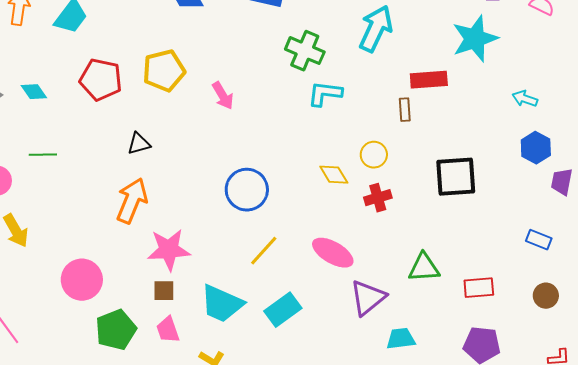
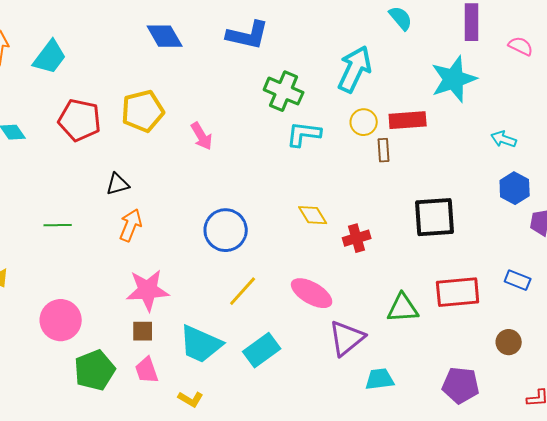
green line: (43, 155) -> (58, 225), moved
yellow circle: (374, 155) -> (364, 122), moved
orange arrow: (132, 201) -> (131, 225), moved, size x0.7
red rectangle: (479, 288) -> (458, 292), moved, size x1.4
brown circle: (546, 296) -> (509, 342), moved

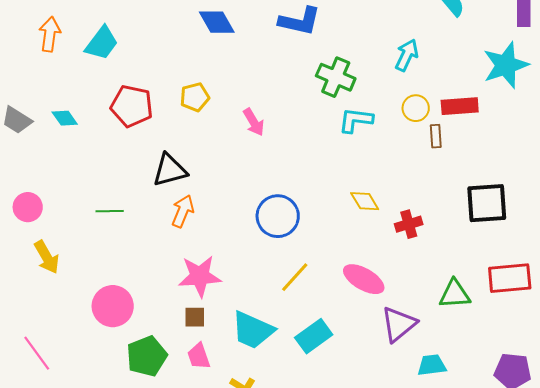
cyan arrow: (355, 69) -> (407, 55), size x0.7
yellow pentagon: (143, 111) -> (195, 97), size x0.7
black triangle: (118, 184) -> (170, 170), size x1.5

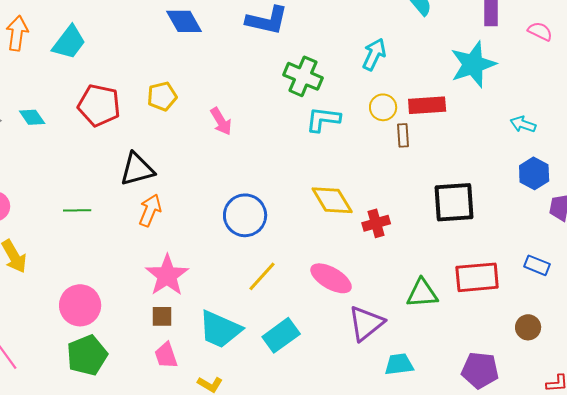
yellow diamond: (365, 201) -> (332, 200), size x1.4
pink star: (200, 276) -> (167, 275), turned -30
green pentagon: (147, 356) -> (87, 355), moved

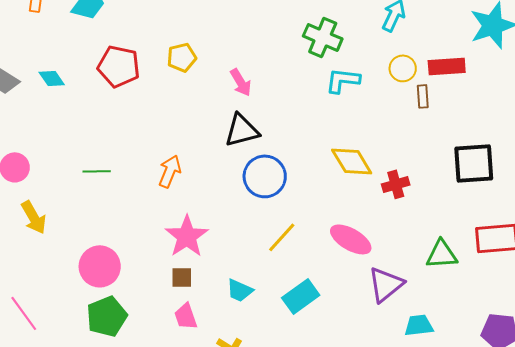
black triangle: (137, 169) -> (242, 130), moved
cyan trapezoid: (220, 329) -> (240, 290), size x0.6

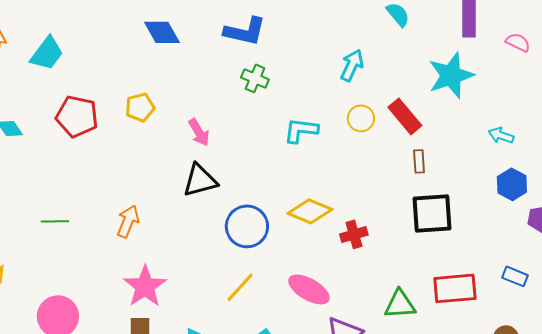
green cross: (323, 37) -> (255, 78), moved, size x0.7
red rectangle: (447, 66) -> (405, 116), turned 54
brown rectangle: (423, 96) -> (419, 161), moved
yellow diamond: (352, 161) -> (310, 211), turned -36
blue circle: (265, 176) -> (247, 226), moved

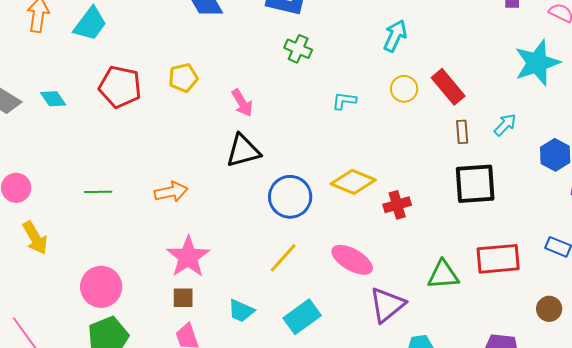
cyan star: (451, 75) -> (537, 63), moved
cyan L-shape: (301, 130) -> (344, 101), size x0.7
cyan arrow: (501, 135) -> (505, 125), moved, turned 115
orange arrow: (128, 221) -> (171, 192), turned 56

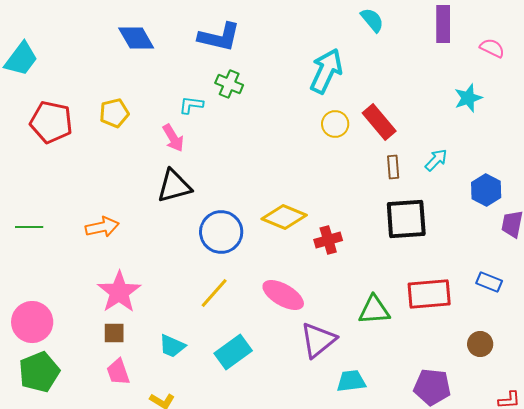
cyan arrow: (395, 36) -> (326, 71), size x1.4
cyan star: (537, 63) -> (468, 98), size x0.6
cyan L-shape: (344, 101) -> (191, 105), moved

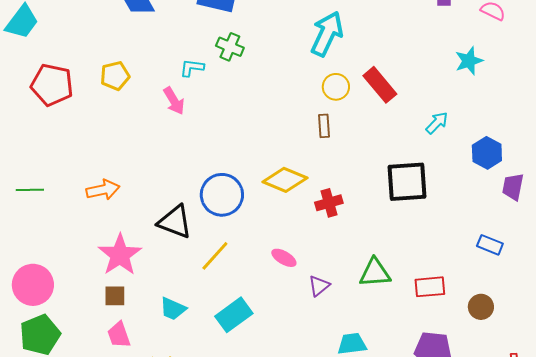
brown rectangle: (393, 167) -> (324, 126), moved
black triangle: (174, 186) -> (175, 222), moved, turned 36
red rectangle: (429, 294) -> (430, 287), moved, size x0.7
pink ellipse: (283, 295) -> (284, 258), size x0.6
purple triangle: (318, 340) -> (319, 286), moved, size x0.6

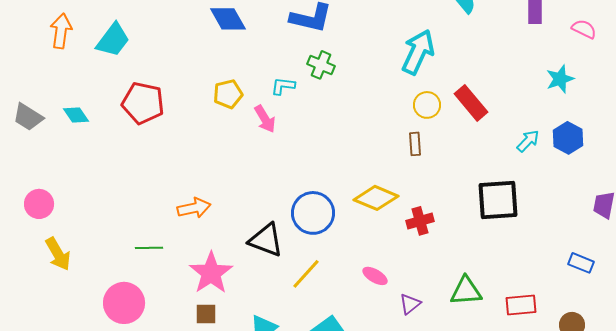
yellow pentagon: (115, 76) -> (228, 94), moved
blue hexagon: (487, 153) -> (568, 138), moved
green line: (30, 190) -> (149, 248), moved

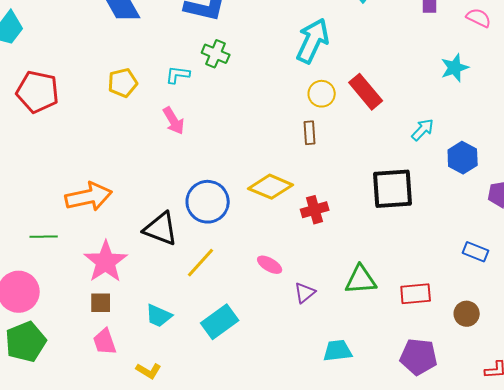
pink arrow: (265, 119) -> (174, 121), moved
blue hexagon: (568, 138) -> (463, 158), moved
orange arrow: (194, 208) -> (89, 197), size x1.4

